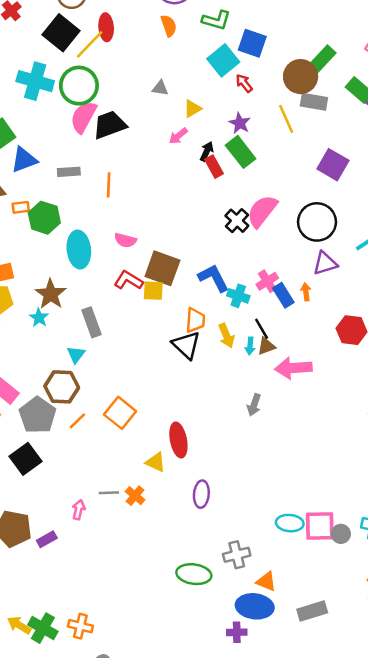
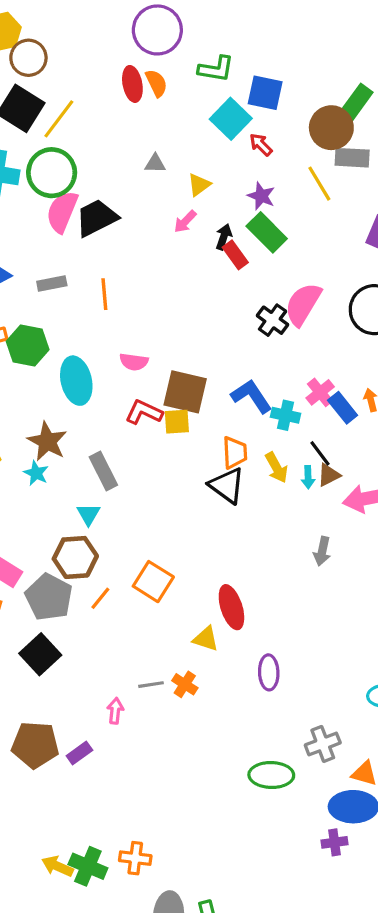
red ellipse: (106, 27) -> (132, 84), moved

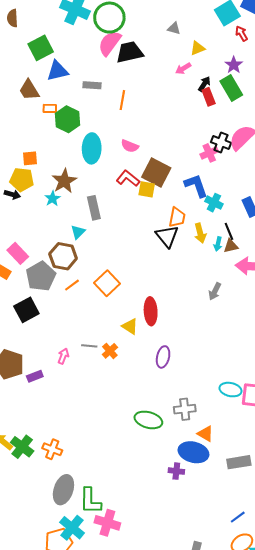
black cross: (273, 320) -> (221, 142), turned -30
pink cross: (320, 392) -> (209, 153), moved

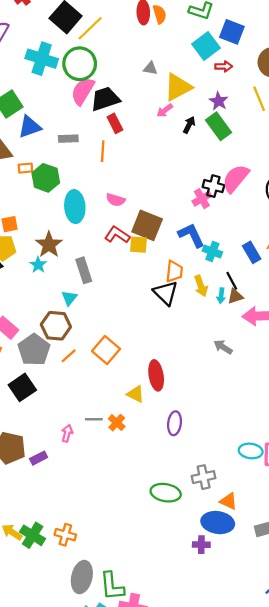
red arrow: (242, 33) -> (224, 66), turned 126
yellow triangle: (198, 48) -> (178, 87), size x1.8
red rectangle: (209, 97) -> (115, 123), moved
gray arrow: (215, 291) -> (223, 347), turned 102

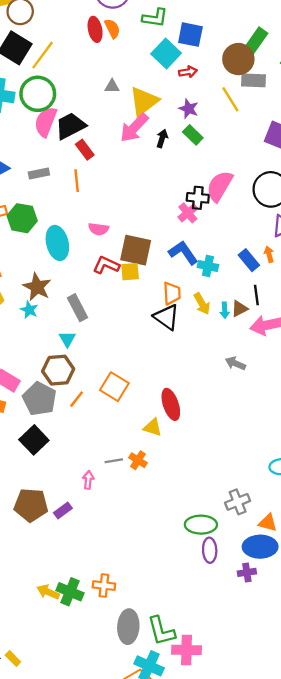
pink arrow: (165, 111) -> (134, 128), size x1.8
green rectangle: (219, 126) -> (193, 135), size x0.7
black line: (232, 281) -> (256, 295), moved, turned 30
purple ellipse: (175, 423) -> (210, 550), moved

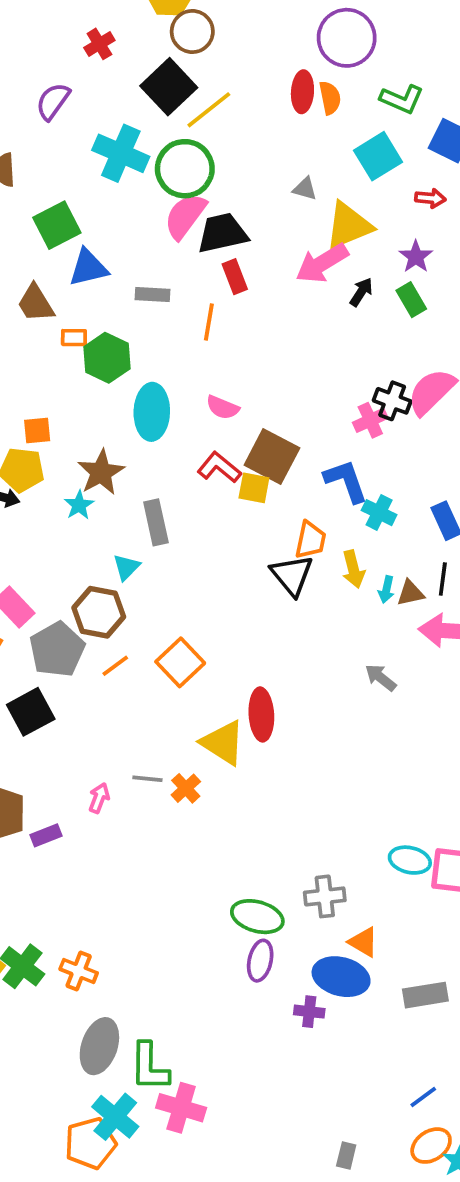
cyan square: (166, 54) -> (378, 156), moved
yellow triangle: (153, 427) -> (223, 743), size x1.5

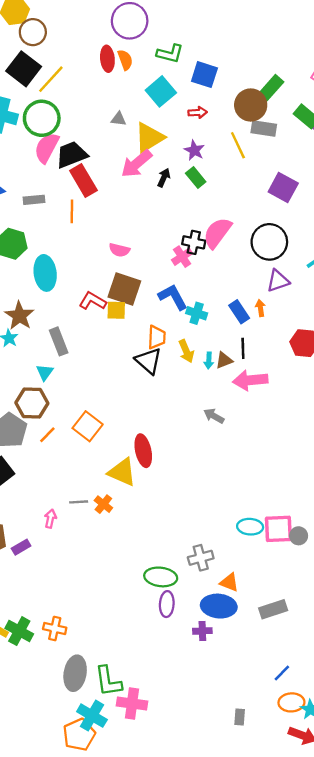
red rectangle: (235, 277) -> (83, 181), size x1.5
pink semicircle: (223, 407) -> (119, 250), moved
orange ellipse: (431, 1146) -> (291, 702), turned 40

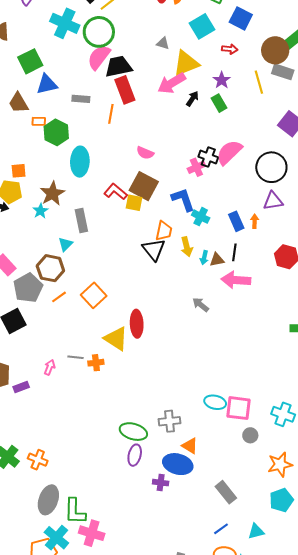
orange cross: (103, 504) -> (96, 363), turned 35
gray circle: (299, 536) -> (250, 435), moved
gray rectangle: (273, 609) -> (226, 492), moved, turned 60

